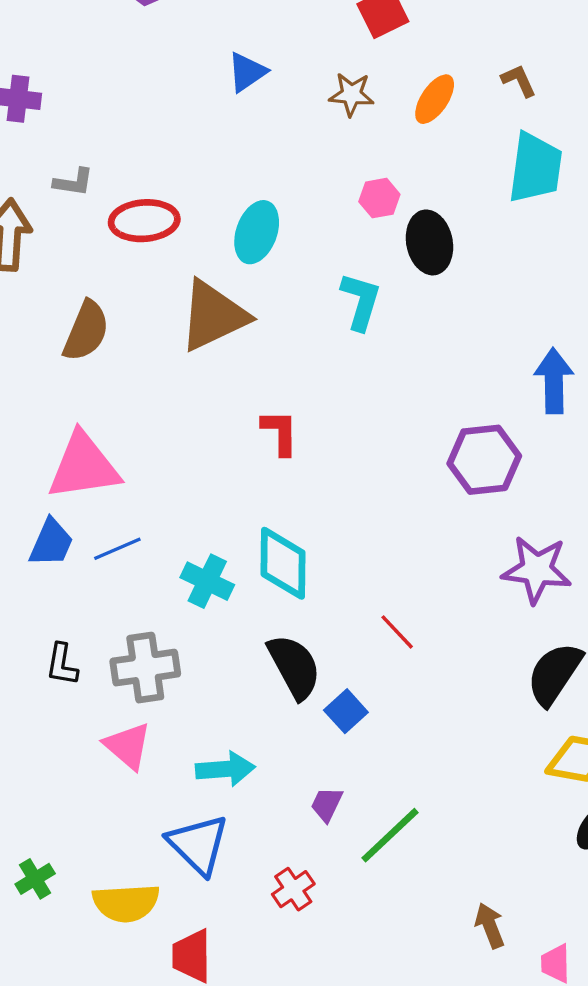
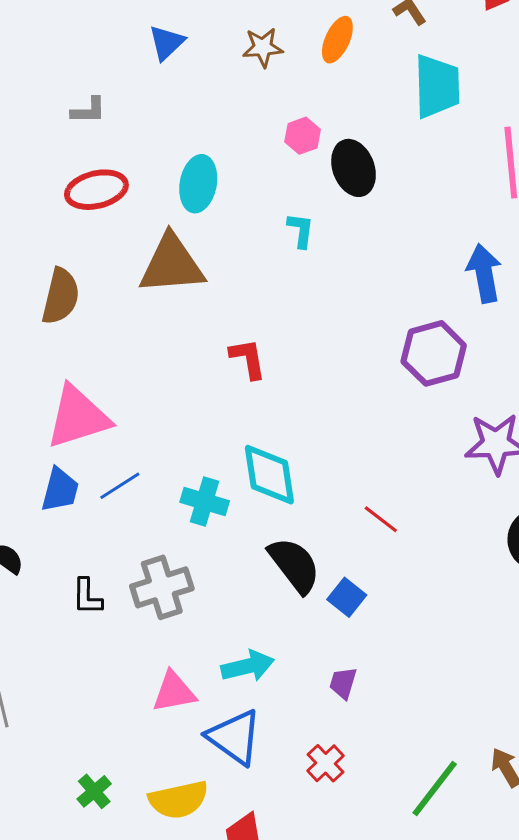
gray L-shape: (73, 182) -> (88, 110), moved
cyan L-shape: (361, 301) -> (301, 230), size x0.7
brown triangle: (213, 316) -> (172, 264), turned 30
pink triangle: (128, 746) -> (174, 692), moved, turned -42
green line: (390, 835) -> (435, 788), moved

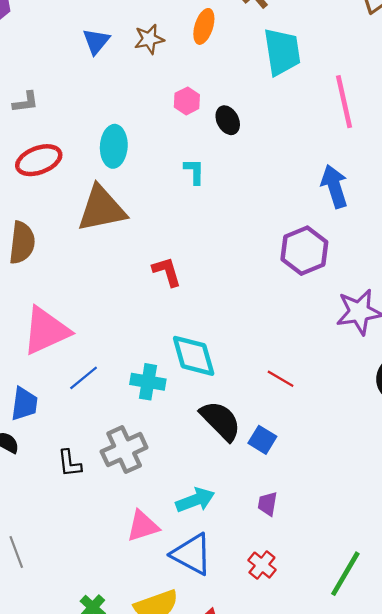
blue triangle: (167, 43) -> (96, 41), moved
black ellipse: (354, 168) -> (228, 120), size x0.7
blue trapezoid: (60, 490) -> (24, 404), moved

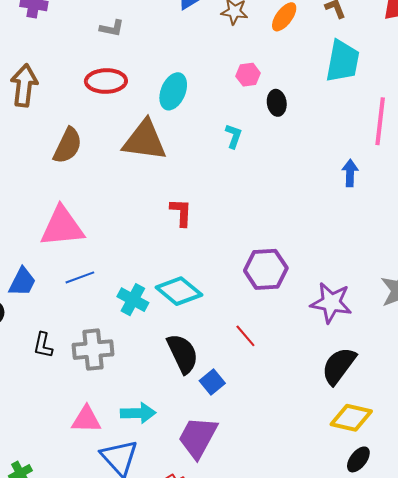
blue arrow: (334, 186) -> (350, 173), moved, size x0.7
purple hexagon: (304, 251) -> (266, 269), moved
cyan diamond: (194, 356) -> (179, 291), turned -54
purple trapezoid: (268, 504) -> (198, 437), size x2.0

